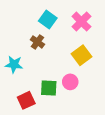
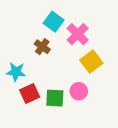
pink cross: (81, 22) -> (78, 34), moved
red square: (26, 100) -> (30, 94), moved

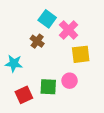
yellow square: (91, 62) -> (81, 54), turned 30
red square: (30, 94) -> (24, 95), moved

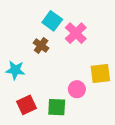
yellow square: (81, 54) -> (100, 74), moved
green square: (48, 87) -> (57, 107), moved

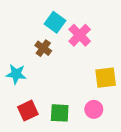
pink circle: (77, 89) -> (94, 109), moved

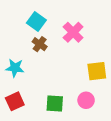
cyan square: (55, 22) -> (36, 21), moved
red square: (28, 111) -> (15, 101), moved

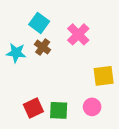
cyan star: (15, 68) -> (16, 53), moved
red square: (15, 101) -> (33, 108), moved

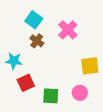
cyan star: (16, 53) -> (14, 61), moved
red square: (33, 108) -> (26, 83), moved

